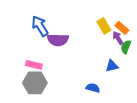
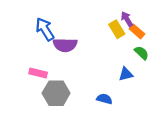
purple arrow: (118, 38) -> (127, 19), moved
green semicircle: (126, 47) -> (141, 53), turned 112
gray hexagon: (35, 83) -> (56, 93), moved

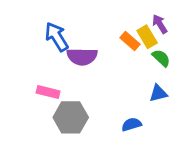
orange rectangle: (137, 31) -> (130, 41), moved
green semicircle: (141, 53) -> (161, 58), moved
blue semicircle: (104, 99) -> (131, 124), turned -32

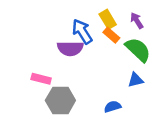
blue arrow: (57, 37) -> (82, 31), moved
yellow rectangle: (147, 37) -> (108, 19), moved
green semicircle: (161, 58) -> (138, 50), size x1.6

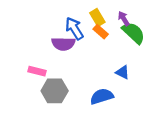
green semicircle: (138, 50) -> (134, 33), moved
blue triangle: (136, 80) -> (123, 72), turned 40
blue semicircle: (113, 107) -> (102, 96), size x1.5

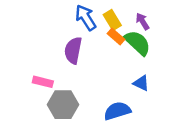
blue arrow: (74, 28) -> (86, 18), moved
green semicircle: (134, 33) -> (137, 43), moved
purple semicircle: (63, 44) -> (73, 50), turned 100

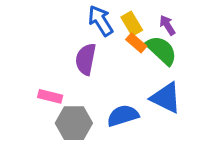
blue triangle: (141, 83) -> (166, 98), size x1.6
blue semicircle: (117, 111) -> (123, 116), moved

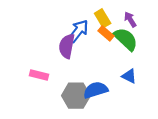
blue arrow: (101, 21) -> (78, 31), moved, turned 70
blue triangle: (166, 98) -> (129, 76), size x0.6
gray hexagon: (74, 123) -> (76, 96), moved

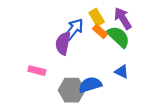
purple arrow: (130, 19) -> (123, 18), size x1.5

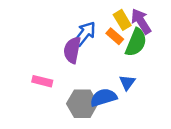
yellow rectangle: (97, 17) -> (122, 20), moved
green semicircle: (118, 37) -> (136, 42), turned 70
blue triangle: (122, 72) -> (127, 82), moved, turned 40

